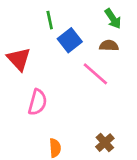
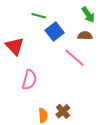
green line: (50, 20) -> (39, 16), turned -64
brown cross: (105, 143) -> (63, 111), moved

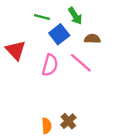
green arrow: (88, 15) -> (75, 16), moved
pink semicircle: (29, 80) -> (50, 65), moved

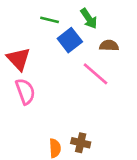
pink semicircle: (50, 65) -> (25, 91), moved, turned -35
brown cross: (68, 121) -> (81, 143), turned -35

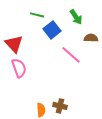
green arrow: (89, 19) -> (76, 17), moved
brown semicircle: (109, 46) -> (91, 38), moved

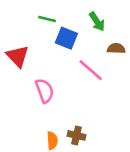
blue square: (52, 30) -> (66, 38), turned -30
pink semicircle: (19, 68) -> (45, 91), moved

